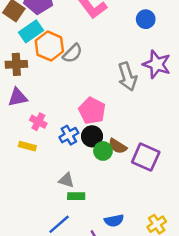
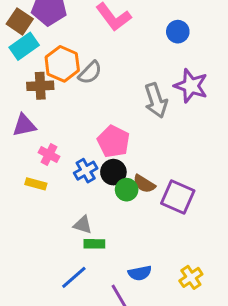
cyan rectangle: (31, 31) -> (24, 46), moved
brown cross: (16, 64) -> (40, 86), moved

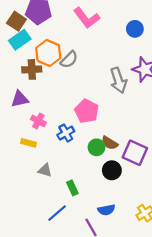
black circle: (113, 172) -> (112, 170), moved
gray triangle: (83, 225) -> (45, 170), moved
green rectangle: (94, 244) -> (72, 188), turned 64

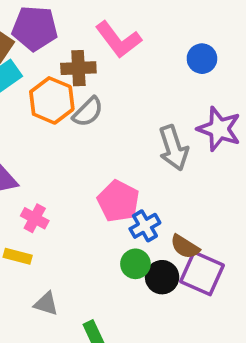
brown cross: (32, 69) -> (78, 68), moved
blue cross: (66, 133) -> (145, 226), moved
brown semicircle: (110, 143) -> (185, 247), moved
black circle: (112, 170) -> (162, 277), moved

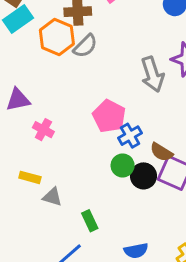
yellow rectangle: (18, 256) -> (30, 177), moved

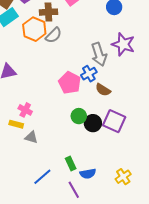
pink cross: (43, 130) -> (25, 110), moved
blue cross: (130, 136) -> (89, 74), moved
brown semicircle: (161, 152) -> (103, 90), moved
green rectangle: (90, 221) -> (71, 164), moved

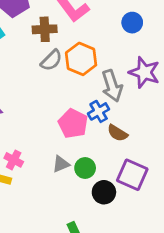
orange hexagon: (34, 29) -> (81, 59), moved
black circle: (93, 123) -> (104, 192), moved
gray triangle: (31, 137) -> (61, 164), moved, turned -40

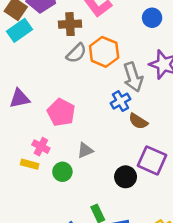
pink pentagon: (73, 124) -> (61, 112), moved
green circle: (85, 168) -> (62, 172), moved

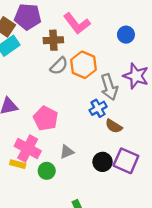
pink cross: (41, 147) -> (28, 148), size x1.6
black circle: (126, 177) -> (103, 162), moved

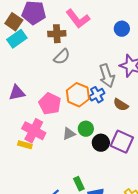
orange hexagon: (84, 65) -> (78, 95), moved
brown semicircle: (114, 126) -> (121, 105), moved
green circle: (47, 171) -> (86, 129), moved

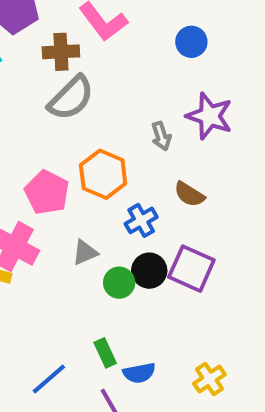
gray semicircle: (62, 57) -> (71, 98), size x1.4
gray arrow: (107, 76) -> (161, 136), size x0.6
blue cross: (97, 95) -> (141, 220), moved
green circle: (86, 129) -> (119, 283), moved

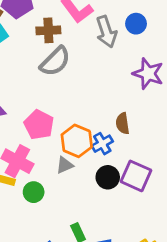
gray arrow: (161, 136) -> (106, 32), moved, size x1.6
orange hexagon: (103, 174) -> (77, 141), moved
brown semicircle: (189, 194) -> (123, 123), moved, turned 50
green circle: (119, 283) -> (34, 192), moved

